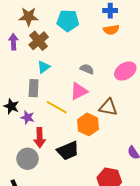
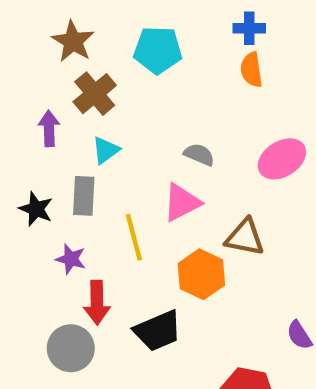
brown star: (29, 17) -> (73, 41), turned 30
orange semicircle: (111, 30) -> (251, 70), turned 91
purple arrow: (13, 42) -> (49, 128), moved
black star: (11, 106) -> (36, 209), moved
yellow line: (57, 107) -> (134, 237), turned 45

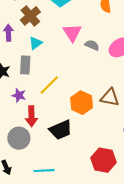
gray semicircle: (199, 155) -> (92, 45), moved
pink triangle: (182, 202) -> (72, 33), moved, turned -36
yellow line: (134, 237) -> (49, 85), turned 60
brown triangle: (245, 237) -> (110, 97), moved

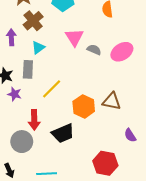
purple star: (19, 95) -> (15, 94), moved

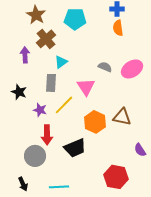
pink triangle: (74, 37) -> (86, 87), moved
cyan triangle: (38, 48) -> (61, 62), moved
gray rectangle: (28, 69) -> (51, 83), moved
purple star: (15, 94) -> (40, 110), moved

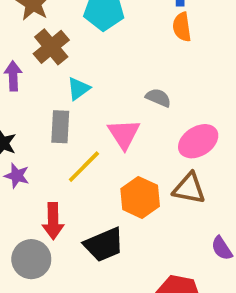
pink ellipse: (132, 69) -> (198, 141), moved
purple star: (40, 110) -> (17, 176), moved

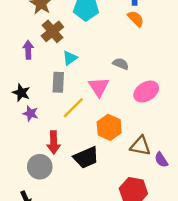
orange semicircle: (182, 27) -> (136, 19), turned 144
brown triangle: (189, 188) -> (140, 146), moved

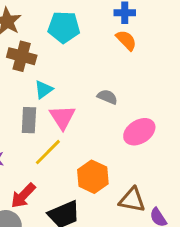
brown cross: (52, 31) -> (22, 56), turned -35
pink triangle: (99, 87) -> (62, 117), moved
red arrow: (54, 142) -> (23, 196), turned 45

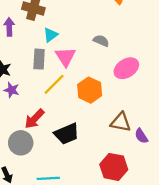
orange hexagon: (93, 177) -> (90, 90), moved

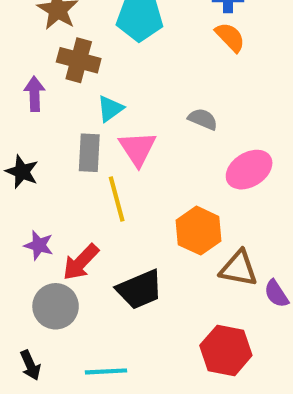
yellow line: (54, 84) -> (117, 199), turned -60
purple star: (12, 90) -> (39, 245), moved
orange hexagon: (90, 90) -> (199, 231), moved

